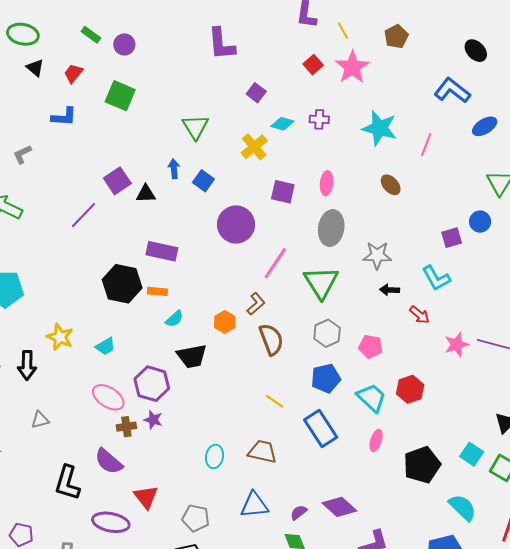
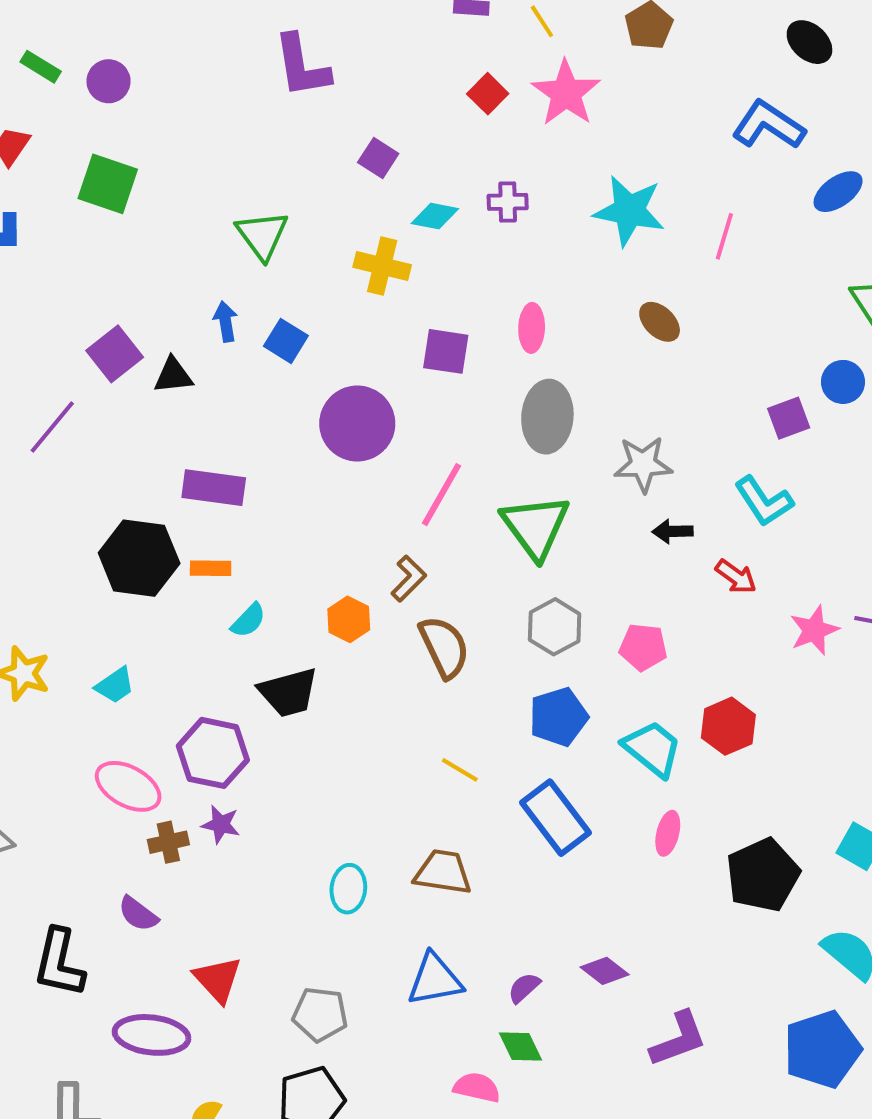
yellow cross: (254, 147) -> (382, 266), turned -32
purple semicircle: (109, 461) -> (138, 914), size x0.7
purple diamond: (339, 507) -> (605, 971), size x0.7

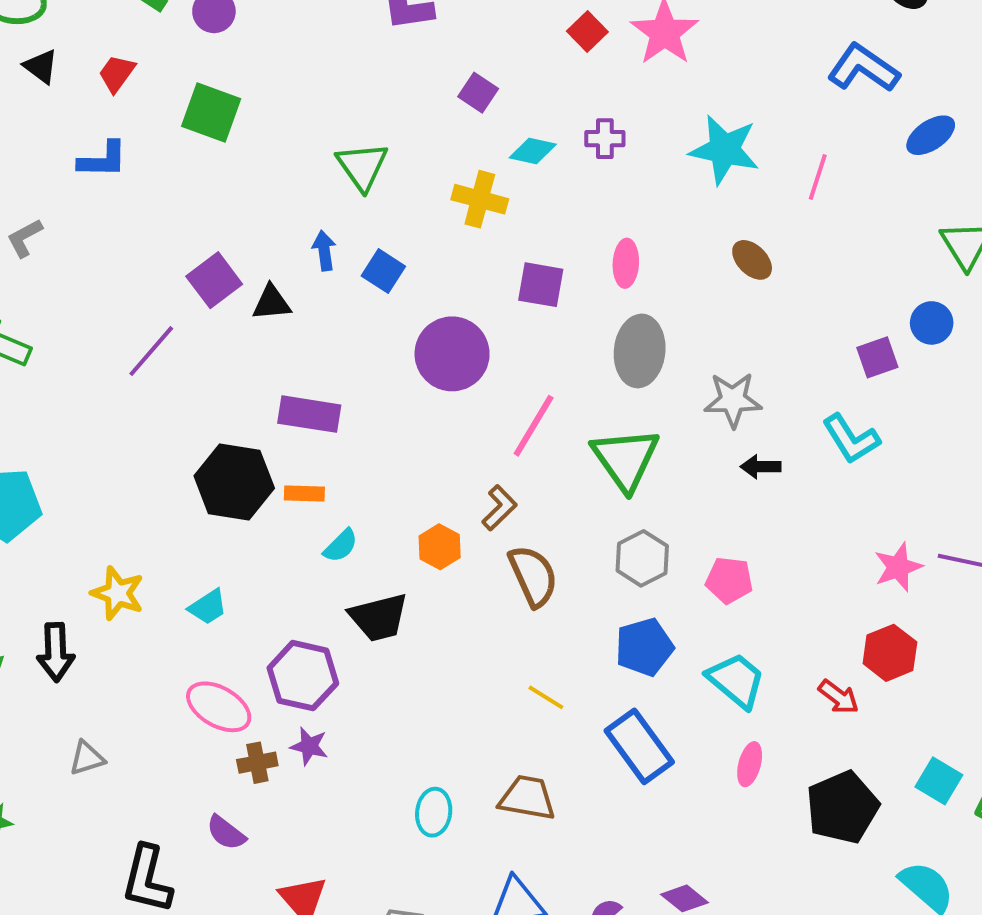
red arrow: (736, 577) -> (838, 697), moved
red hexagon: (728, 726) -> (890, 653), moved

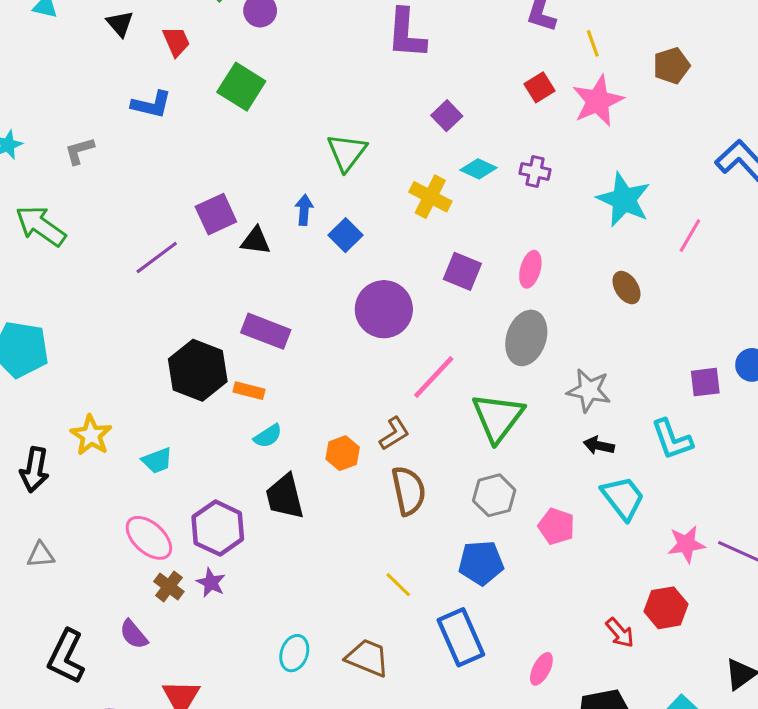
red trapezoid: (117, 73) -> (176, 42), turned 108
black trapezoid: (379, 617) -> (285, 497), turned 78
cyan trapezoid: (736, 680) -> (623, 498), moved
brown cross: (257, 763) -> (169, 587), turned 36

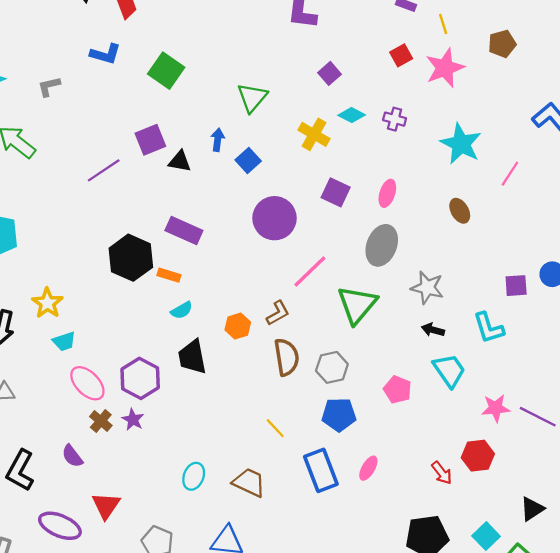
green square: (241, 87) -> (166, 71), moved
cyan trapezoid: (157, 460) -> (64, 341), moved
gray hexagon: (494, 495) -> (332, 367), moved
pink ellipse: (541, 669) -> (368, 468), moved

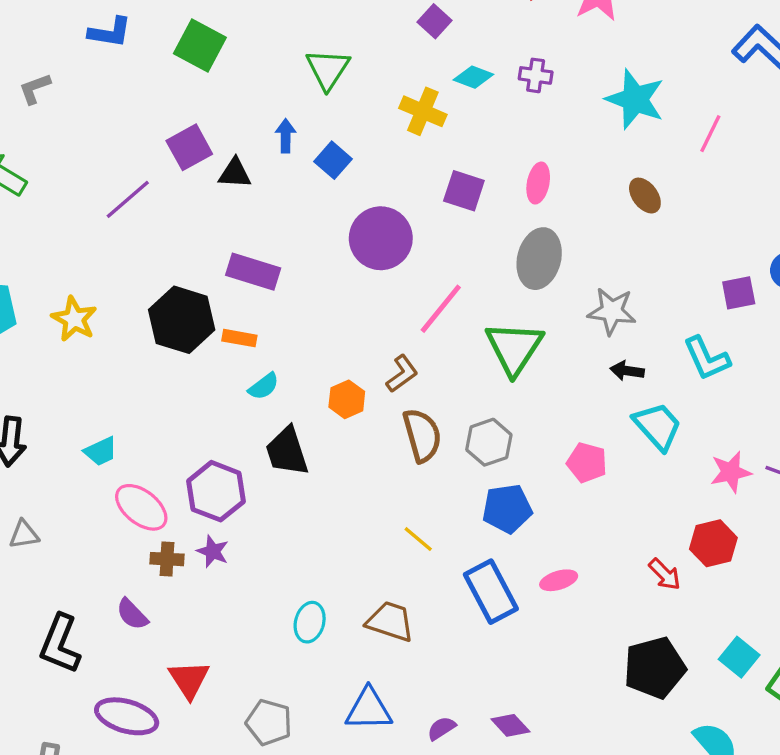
yellow star: (47, 303) -> (74, 319), moved
brown cross: (101, 421) -> (167, 559), turned -30
pink ellipse: (368, 468) -> (559, 580), turned 50

